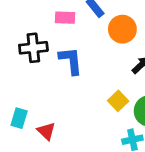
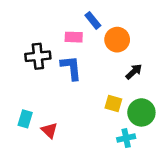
pink rectangle: (65, 18) -> (74, 37), moved
yellow square: (118, 101) -> (113, 104), turned -30

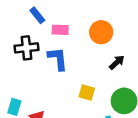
blue rectangle: (93, 20) -> (37, 15), moved
yellow square: (113, 104) -> (87, 92), moved

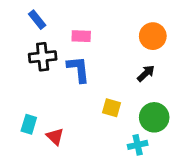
blue rectangle: (37, 15) -> (37, 20), moved
orange circle: (101, 32) -> (153, 36), moved

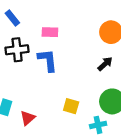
yellow square: (111, 108) -> (71, 106), moved
red triangle: (55, 137) -> (28, 118), turned 35

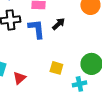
black arrow: (105, 64) -> (58, 24), moved

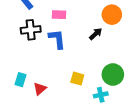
black arrow: (58, 24) -> (96, 34), moved

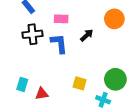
black arrow: (96, 34) -> (87, 35), moved
red triangle: (40, 89) -> (42, 94), turned 32
cyan cross: (101, 95) -> (103, 100), turned 32

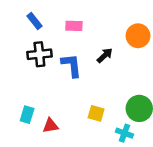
pink rectangle: (61, 19) -> (74, 26), moved

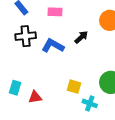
blue L-shape: (71, 65) -> (53, 46), turned -55
cyan cross: (124, 133) -> (90, 103), moved

